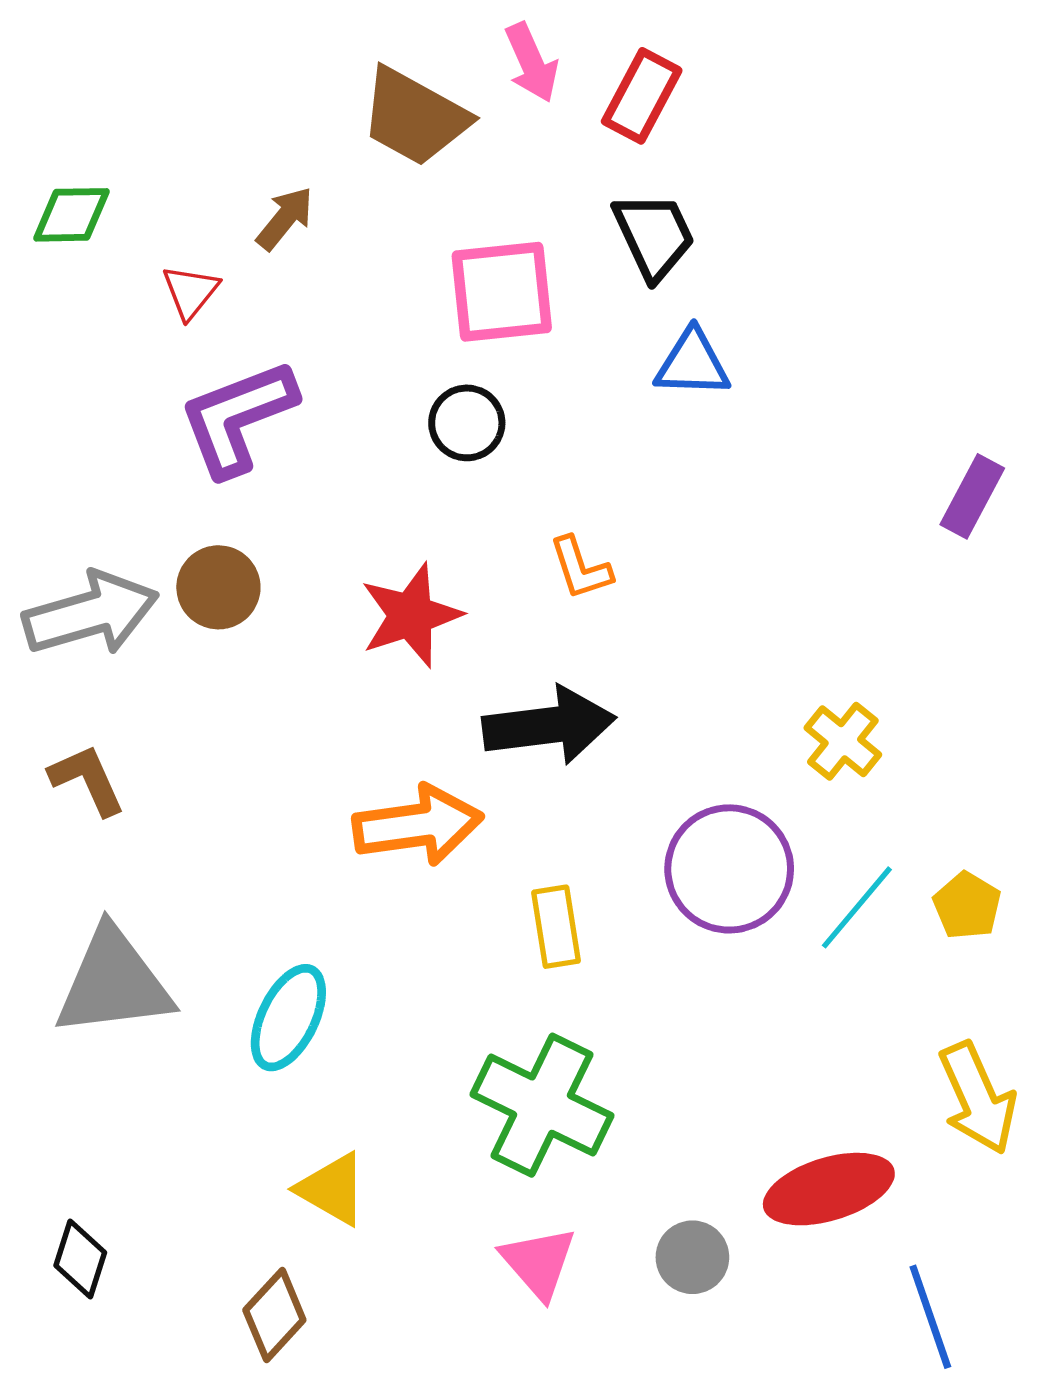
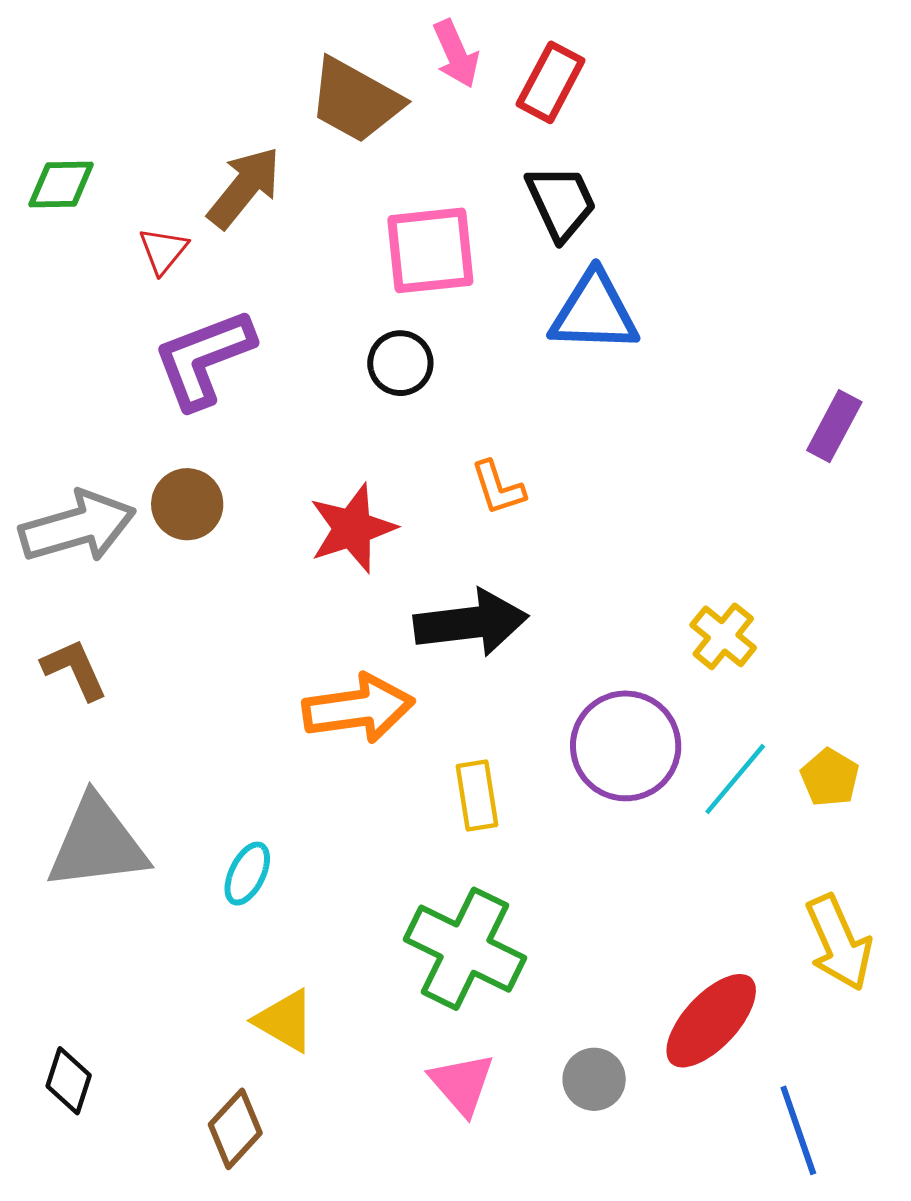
brown arrow: (285, 218) -> (244, 187), size x1.5
blue triangle: (692, 363) -> (594, 312), size x1.4
cyan ellipse: (288, 1018) -> (247, 874), size x0.7
red ellipse: (829, 1189) -> (711, 1021), turned -30

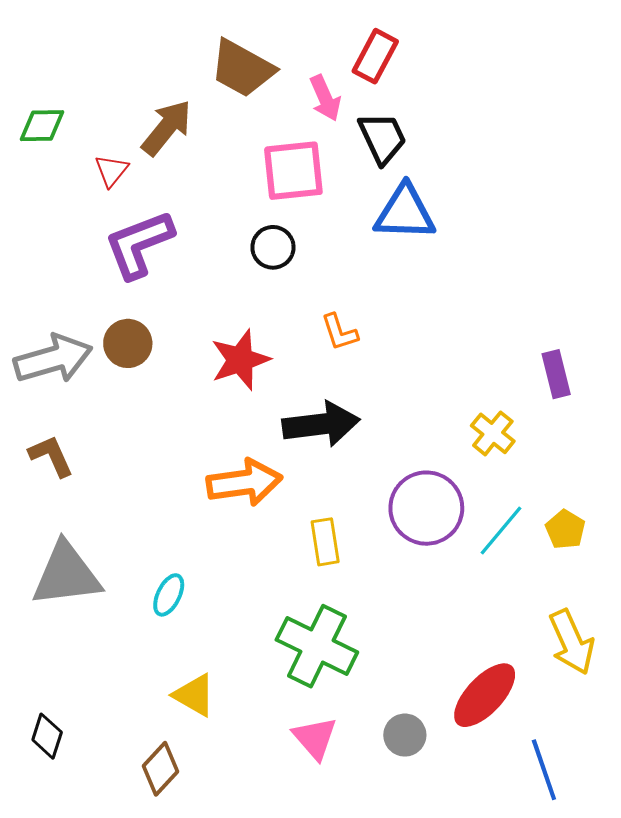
pink arrow: (456, 54) -> (325, 98), moved
purple rectangle: (834, 426) -> (556, 374), moved, turned -42

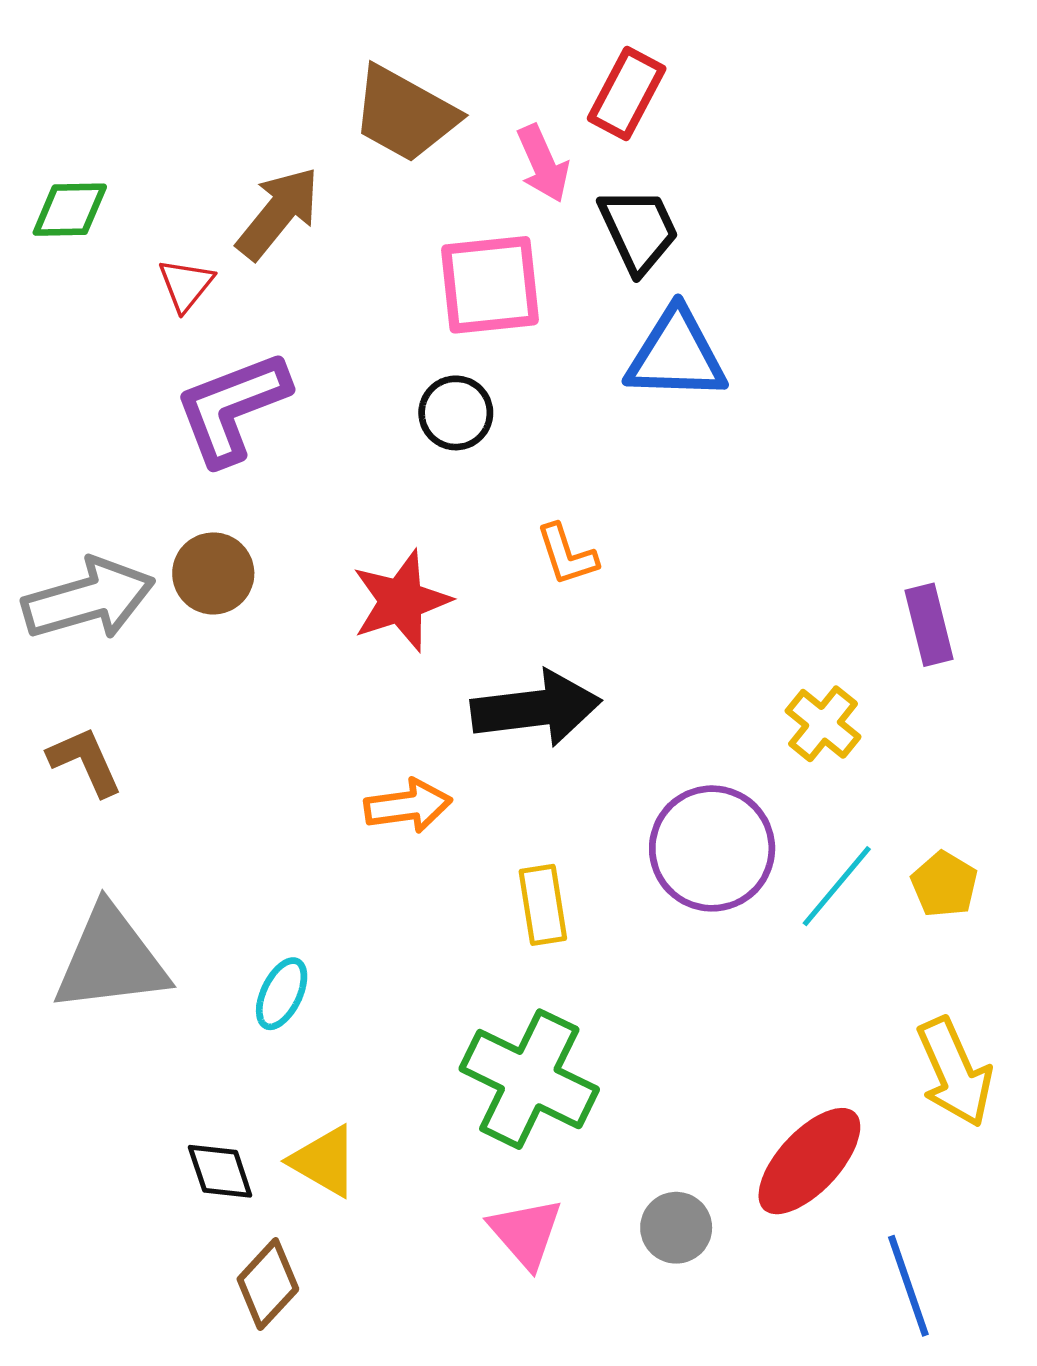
orange arrow: (244, 482) -> (408, 806), size x0.7
black diamond: (47, 736) -> (220, 1171), moved, turned -36

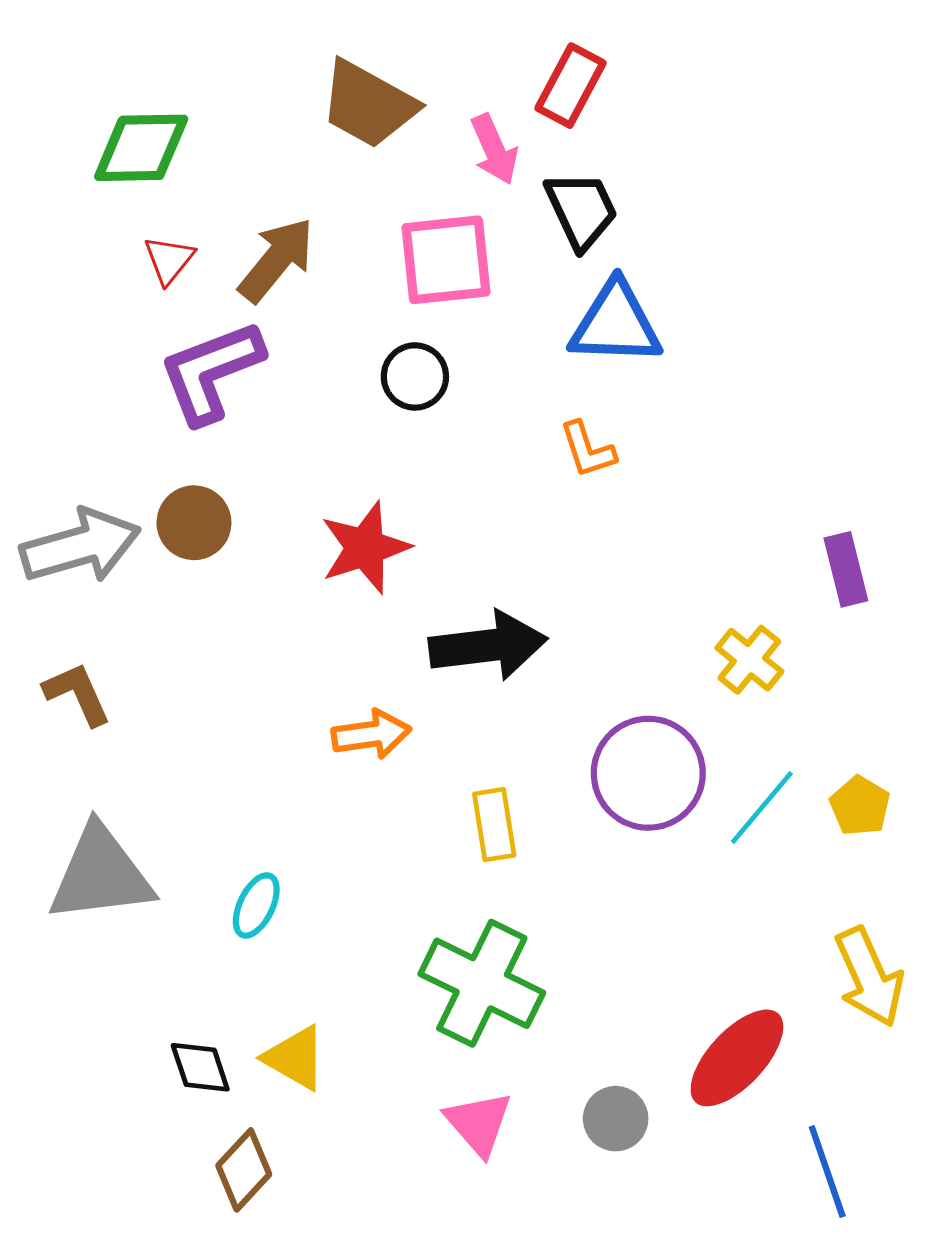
green diamond: (70, 210) -> (141, 148), moved, size x1.4
brown arrow: (278, 213) -> (276, 260), moved
orange L-shape: (567, 555) -> (588, 450), moved

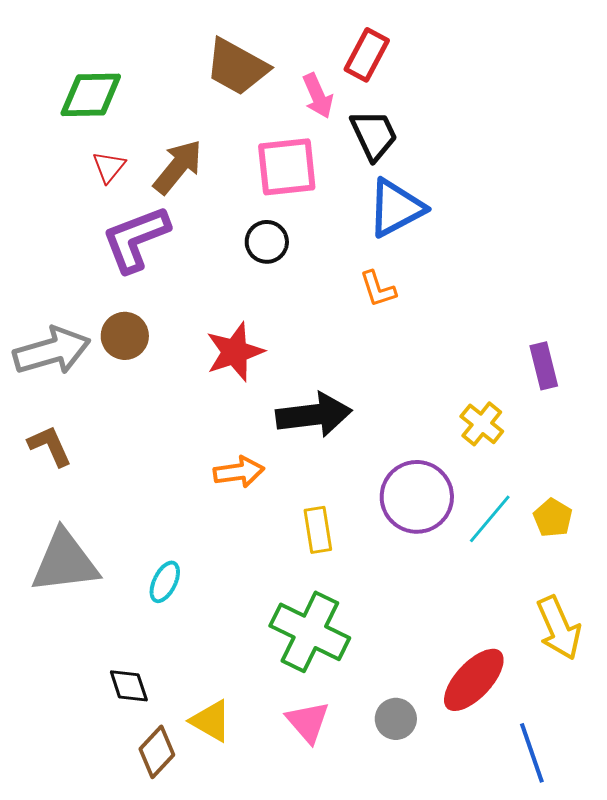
blue triangle: (616, 324) -> (396, 208), turned -30
yellow triangle: (295, 1058) -> (211, 721), moved

